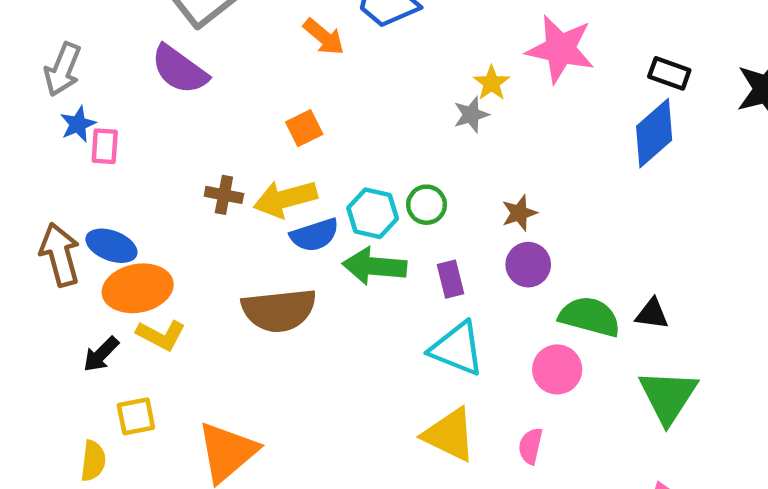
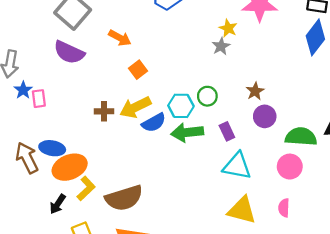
orange arrow: (324, 37) -> (120, 38), moved
brown semicircle: (279, 310) -> (124, 198), moved
yellow L-shape: (161, 335) -> (86, 188), turned -60

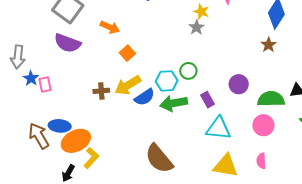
brown star: (255, 91) -> (269, 45), moved
brown semicircle: (124, 198) -> (159, 159), moved, turned 72

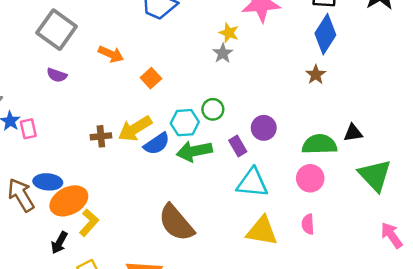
purple semicircle: (67, 43) -> (57, 75), size x0.6
orange square: (127, 53) -> (151, 78), moved
purple circle: (239, 84) -> (264, 128), moved

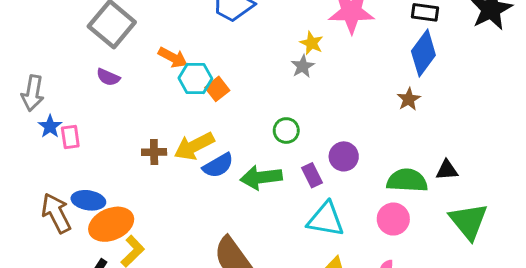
cyan hexagon: (185, 123) -> (195, 78), moved

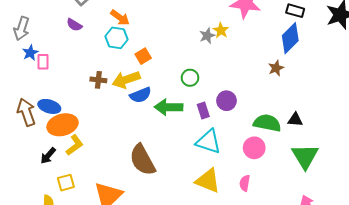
yellow star: (312, 43) -> (221, 30), moved
cyan hexagon: (195, 78) -> (117, 38), moved
orange square: (217, 89) -> (143, 56), moved

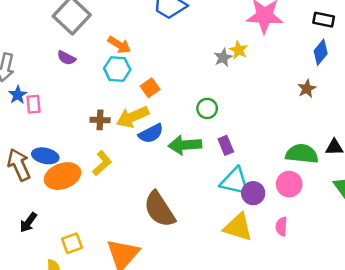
blue diamond: (290, 38) -> (321, 52), size x0.7
purple circle: (226, 101) -> (253, 193), moved
yellow L-shape: (74, 145) -> (102, 163), moved
black arrow: (48, 156) -> (28, 222), moved

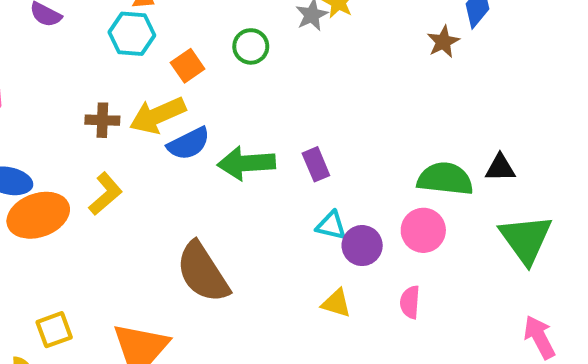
brown star: (307, 89) -> (443, 42), moved
green circle: (207, 108) -> (251, 46), moved
cyan triangle: (235, 181) -> (331, 225), size x0.6
yellow triangle: (238, 227) -> (336, 303), size x0.6

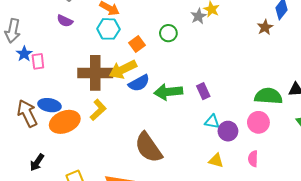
brown cross: (102, 120) -> (95, 73), size x2.0

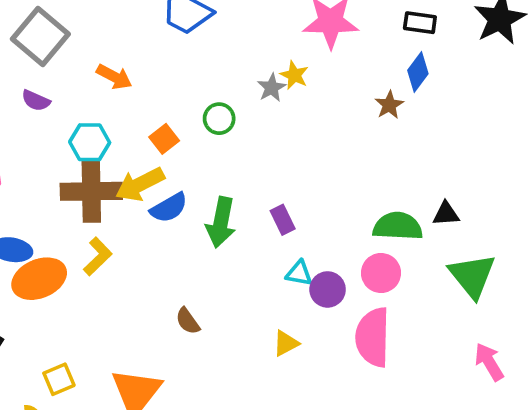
cyan hexagon: (108, 29) -> (90, 142), moved
green arrow: (168, 92) -> (221, 222), turned -72
brown semicircle: (148, 147) -> (188, 321), size x0.5
pink semicircle: (253, 159) -> (373, 337), size x2.0
yellow triangle: (216, 161) -> (286, 343), moved, turned -42

